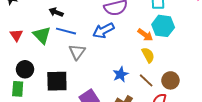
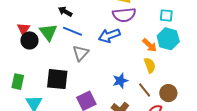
black circle: (25, 69) -> (29, 40), moved

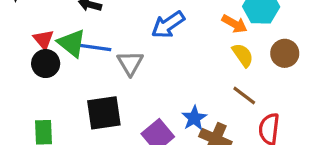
red triangle: (23, 29) -> (43, 39), moved
blue line: (72, 31) -> (95, 48), moved
blue star: (120, 81) -> (194, 118), moved
brown circle: (168, 93) -> (285, 53), moved

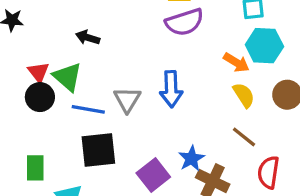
blue arrow: (168, 25) -> (171, 89), moved, turned -60
blue line: (95, 48) -> (88, 109), moved

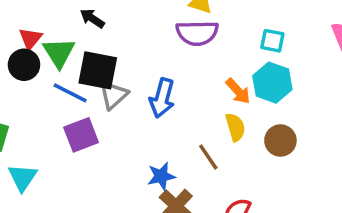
brown line: (244, 137) -> (208, 157), moved
black square: (98, 150) -> (98, 70), moved
purple square: (153, 175) -> (81, 135), moved

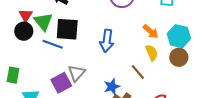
cyan hexagon: (272, 83) -> (179, 36), moved
gray triangle: (113, 95) -> (77, 73), moved
purple square: (81, 135) -> (61, 83), moved

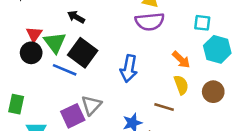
black square: (67, 29) -> (83, 53), turned 30
cyan hexagon: (179, 36) -> (217, 49), moved
brown line: (138, 72) -> (164, 107), turned -35

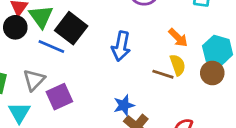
cyan hexagon: (217, 49) -> (218, 50), moved
gray triangle: (91, 105) -> (34, 80), moved
brown line: (164, 107) -> (163, 74), moved

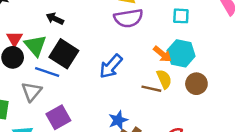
blue arrow: (121, 46) -> (111, 66), turned 35
cyan hexagon: (218, 50) -> (181, 53), moved
gray triangle: (34, 80) -> (32, 92), moved

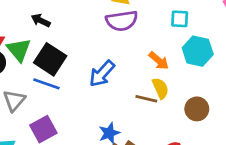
cyan hexagon: (181, 53) -> (198, 51), moved
blue line: (47, 72) -> (46, 84), moved
brown circle: (196, 84) -> (197, 109), moved

